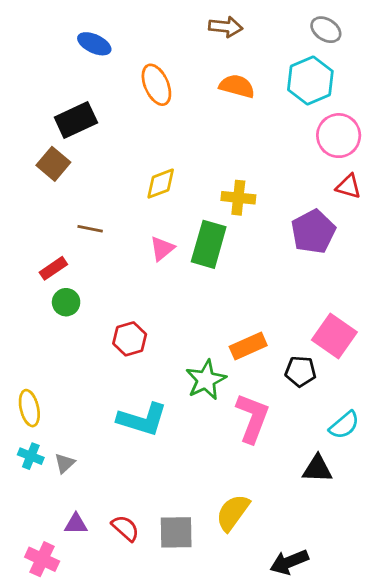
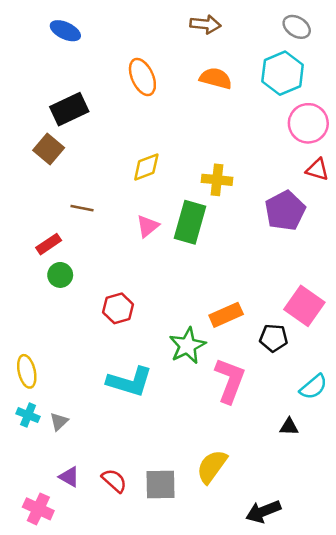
blue ellipse: (94, 44) -> (65, 31), moved
black triangle: (317, 469) -> (289, 427), size x0.7
purple triangle: (76, 524) -> (69, 477), turned 30

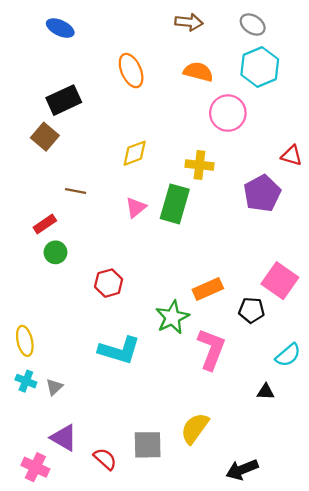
gray ellipse: (297, 27) -> (253, 24), moved
pink circle: (308, 123) -> (228, 113), moved
purple triangle: (69, 477) -> (64, 438), size x1.4
red semicircle: (114, 481) -> (105, 459), moved

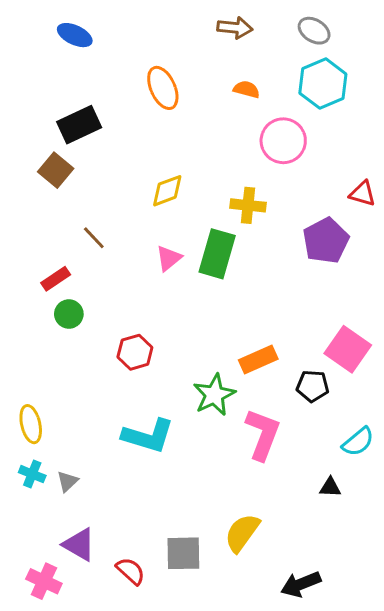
orange semicircle: (198, 72) -> (247, 89), size x0.7
brown line: (76, 191) -> (94, 238), turned 36

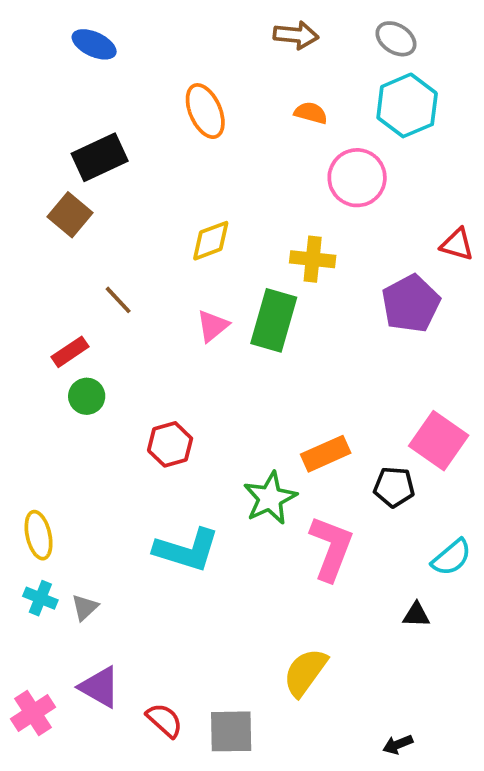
gray square: (183, 553) -> (231, 731), moved
pink cross: (44, 581) -> (33, 713), moved, turned 32
black arrow: (301, 584) -> (398, 744), moved, size x0.6

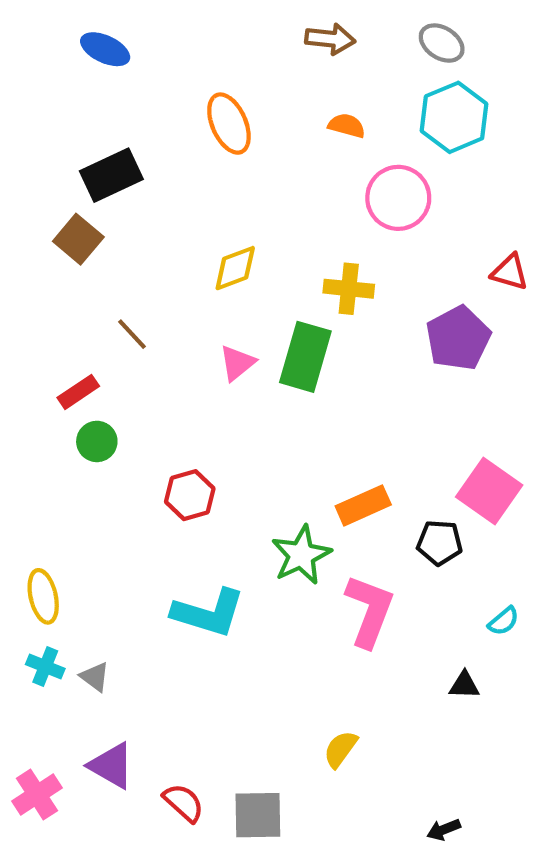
cyan semicircle: (452, 557) -> (504, 621), size x0.7
gray triangle: (85, 607) -> (95, 677), turned -40
yellow semicircle: (305, 672) -> (340, 749), size x0.7

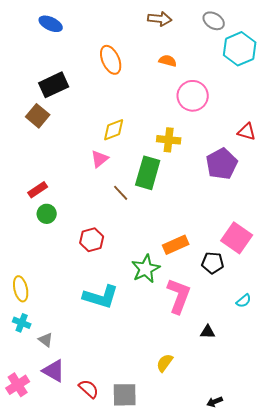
cyan hexagon: (454, 117) -> (240, 49), moved
brown line: (132, 334) -> (121, 193), moved
pink triangle: (237, 363) -> (100, 159), moved
gray triangle: (95, 677) -> (46, 340), moved
black triangle: (464, 685) -> (208, 332), moved

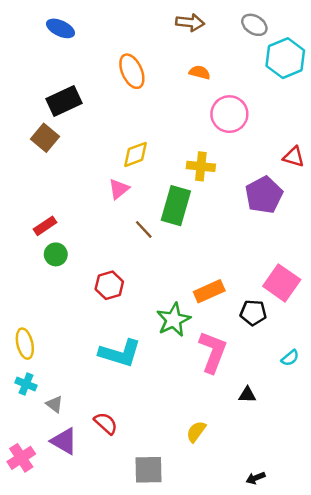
red semicircle: (89, 389) -> (106, 423), moved

